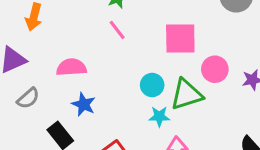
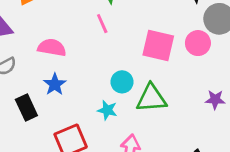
pink circle: (215, 69) -> (198, 43), moved
cyan star: (159, 116) -> (107, 110), moved

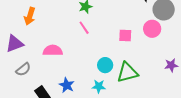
pink square: (158, 46) -> (125, 36), size x0.6
blue star: (55, 84) -> (67, 85), moved

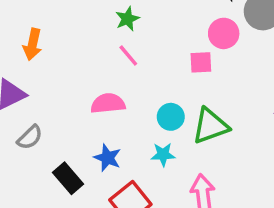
pink circle: (152, 29) -> (224, 33), moved
pink semicircle: (53, 51) -> (108, 103), moved

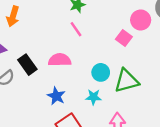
pink square: (201, 62) -> (124, 38), turned 35
black rectangle: (68, 178) -> (27, 65), moved

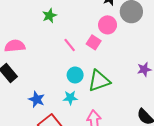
pink line: (76, 29) -> (70, 45), moved
pink semicircle: (60, 60) -> (15, 46), moved

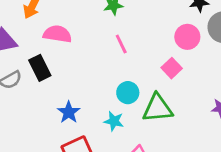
pink square: (94, 42) -> (172, 68), moved
pink line: (70, 45) -> (121, 44), moved

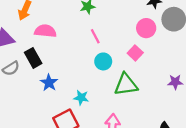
cyan circle: (128, 93) -> (103, 61), moved
blue star: (69, 112) -> (49, 83), moved
cyan star: (114, 121) -> (81, 98), moved

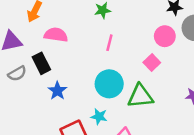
pink line: (95, 36) -> (109, 43), turned 40
cyan circle: (103, 61) -> (109, 84), moved, size x1.5
cyan star: (81, 98) -> (99, 117), moved

